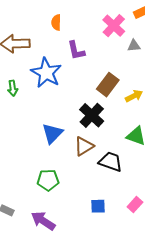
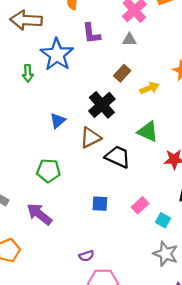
gray triangle: (134, 46) -> (129, 40), moved
brown rectangle: (108, 85) -> (122, 73), size x0.7
green arrow: (13, 88) -> (28, 73), moved
blue triangle: (52, 133) -> (58, 121), size x0.7

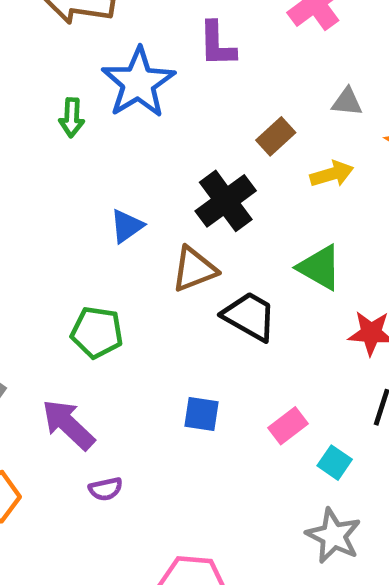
gray triangle: (129, 40) -> (347, 102), moved
purple semicircle: (86, 256) -> (106, 489), moved

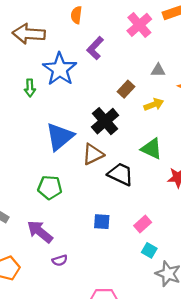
purple L-shape: (217, 44) -> (95, 48), turned 50
blue triangle: (127, 226) -> (60, 137), size x1.8
cyan square: (335, 463) -> (149, 250), moved

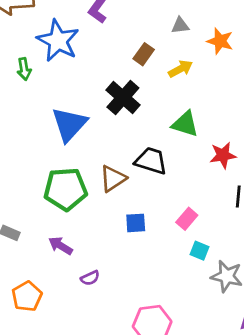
brown triangle: (93, 154) -> (113, 179), moved
green pentagon: (50, 187) -> (65, 189), size x1.4
purple arrow: (40, 232) -> (61, 246), size x0.7

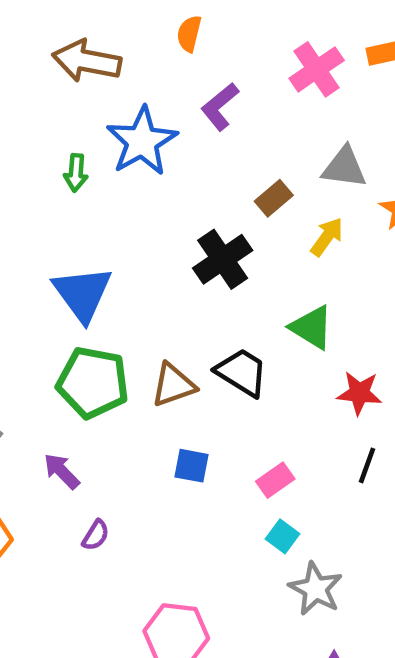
gray triangle: (180, 26) -> (344, 167), size x1.5
yellow arrow: (181, 69) -> (327, 237), turned -40
blue triangle: (69, 124) -> (82, 294), moved, turned -33
purple semicircle: (90, 278) -> (96, 535), turned -48

